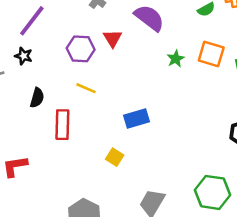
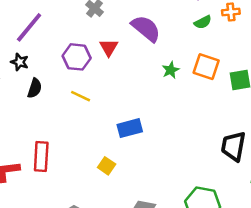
black semicircle: (37, 98) -> (35, 88), moved
red rectangle: (62, 125) -> (41, 157), moved

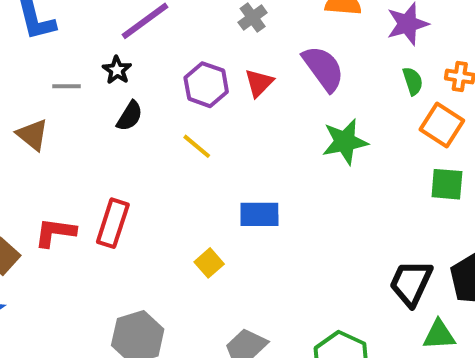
green semicircle: (203, 22) -> (413, 81), turned -96
orange square: (206, 67) -> (442, 125), moved
green star: (171, 70) -> (345, 142), size x1.6

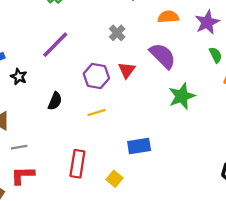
black star: (117, 70) -> (19, 77), moved
gray line: (67, 86) -> (19, 147), moved
yellow line: (197, 146) -> (97, 112), turned -48
red rectangle: (113, 223) -> (77, 164), moved

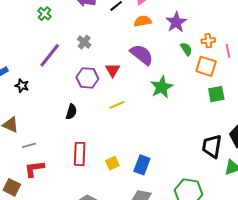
gray cross: (117, 33) -> (84, 42), moved
black semicircle: (55, 101) -> (71, 112), moved
yellow line: (97, 112) -> (117, 105), moved
blue rectangle: (139, 146) -> (142, 165), moved, turned -54
yellow square: (114, 179) -> (112, 163), turned 32

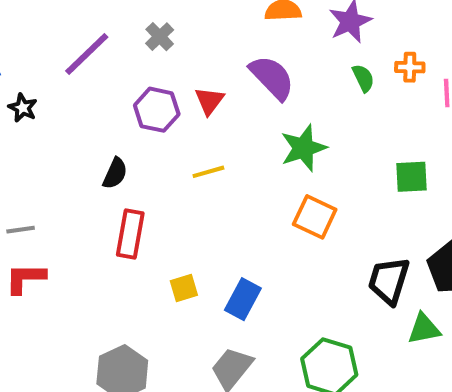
orange square: (206, 66) -> (315, 217), moved
red rectangle: (80, 154) -> (130, 234), moved

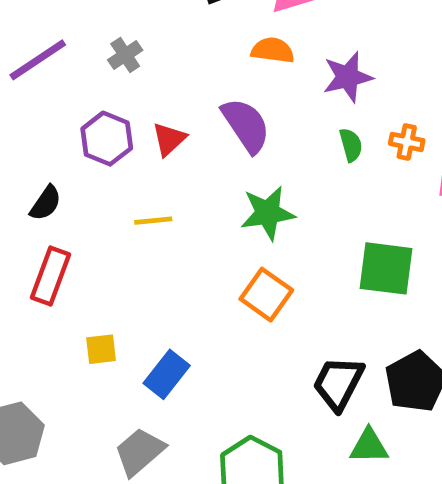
green square: (411, 177) -> (386, 268), size x1.4

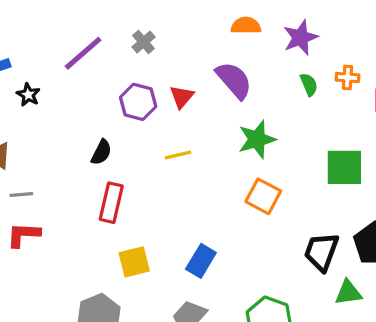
yellow square: (101, 349) -> (134, 262), moved, size x1.4

